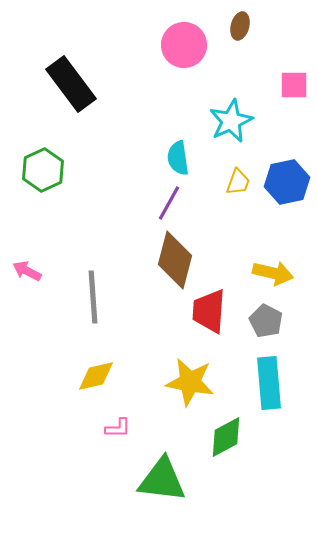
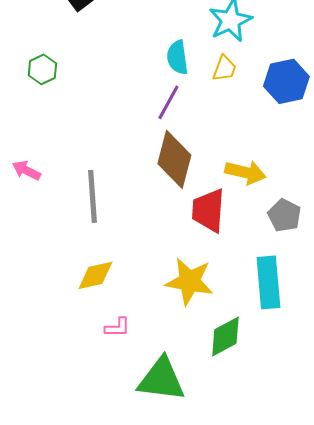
green hexagon: (43, 170) -> (42, 69), size x0.7
yellow trapezoid: (238, 182) -> (224, 68), moved
yellow arrow: (273, 273) -> (245, 172), moved
gray pentagon: (266, 321) -> (284, 215), moved

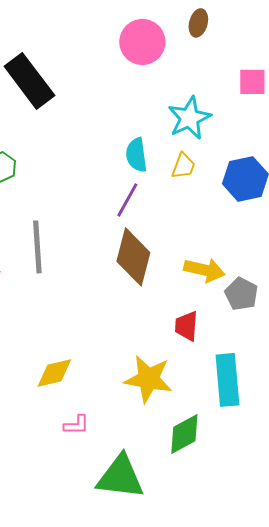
gray line: (92, 196) -> (37, 247), moved
red trapezoid: (208, 210) -> (186, 326), moved, size x0.7
gray pentagon: (284, 215) -> (241, 294), moved

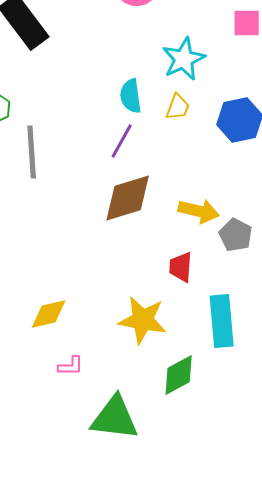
gray line: (37, 247) -> (32, 152), moved
brown diamond: (133, 257) -> (128, 198), turned 58

